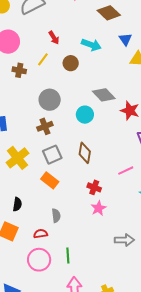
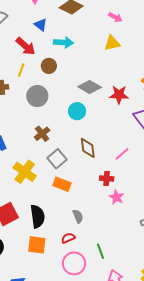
red arrow: (54, 38) -> (26, 46), size x1.5
blue triangle: (125, 39) -> (41, 25), moved
gray circle: (50, 100) -> (37, 96), moved
pink line: (126, 171) -> (122, 154), moved
black semicircle: (17, 204) -> (37, 216), size x1.6

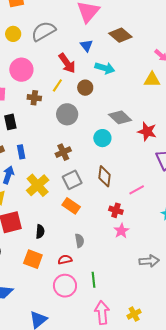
black semicircle: (37, 216) -> (40, 232), size x0.6

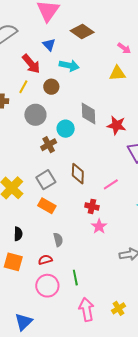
gray diamond: (120, 117) -> (88, 113), turned 50
cyan circle: (102, 138) -> (66, 129), moved
brown cross: (63, 152) -> (49, 145), moved

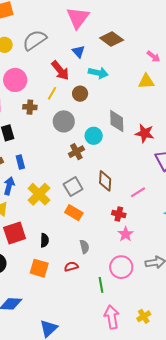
pink circle: (47, 286) -> (121, 267), moved

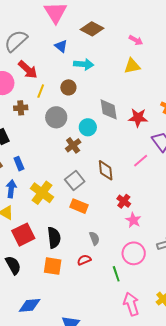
red arrow: (60, 70) -> (28, 70), moved
pink line: (138, 192) -> (141, 161), moved
red cross: (119, 214) -> (124, 201), turned 32
black semicircle: (45, 240) -> (54, 238), size x1.5

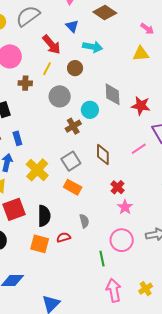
red arrow: (28, 70) -> (52, 45), moved
red semicircle: (84, 260) -> (64, 237), moved

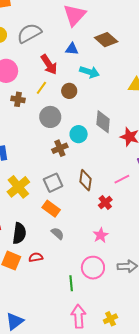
blue triangle: (72, 26) -> (72, 49), turned -48
red cross: (118, 187) -> (105, 203), moved
gray semicircle: (84, 221) -> (58, 233), moved, turned -40

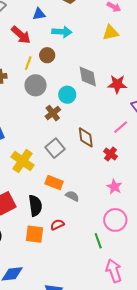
yellow line: (41, 88) -> (28, 63), moved
orange rectangle: (51, 209) -> (54, 183), moved

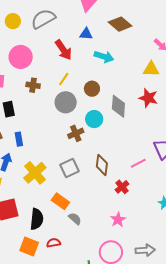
brown circle: (47, 55) -> (92, 89), moved
red star: (117, 84) -> (148, 98), moved

